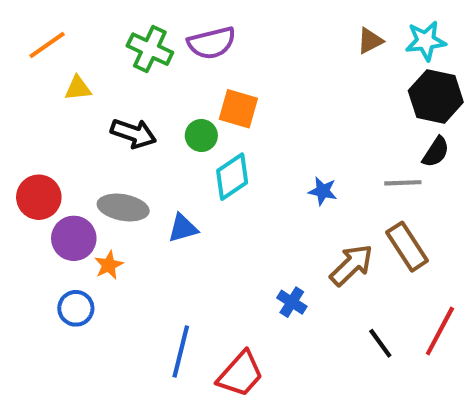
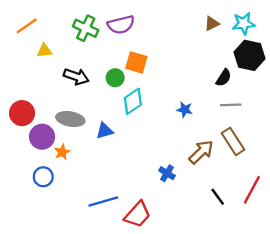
black semicircle: (436, 152) -> (224, 78), moved
blue line: (181, 351) -> (103, 202), turned 60

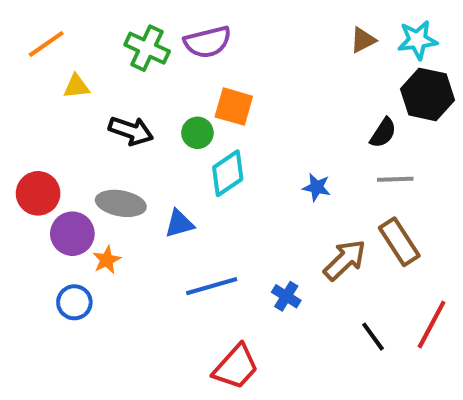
blue line: (103, 202) -> (212, 286), moved

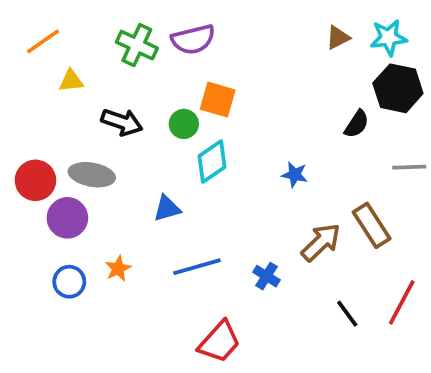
gray line: (395, 179) -> (409, 167), moved
gray ellipse: (121, 203) -> (92, 175), moved
orange star: (107, 260) -> (118, 269), moved

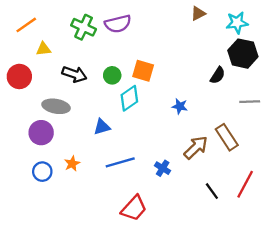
brown triangle: (338, 38) -> (198, 13), moved
orange square: (218, 100) -> (143, 71), moved
red circle: (35, 180) -> (19, 76), moved

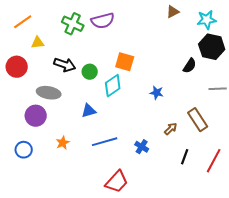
green circle: (112, 75) -> (90, 72), moved
brown arrow: (196, 148) -> (171, 129), size x0.6
blue circle: (42, 172) -> (24, 150), moved
black line: (212, 191) -> (185, 157), moved, turned 56

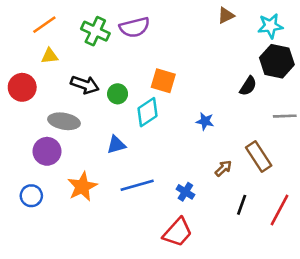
orange line: (23, 22) -> (44, 25), moved
orange star: (63, 143) -> (82, 187), size x1.6
red trapezoid: (117, 182) -> (178, 232), moved

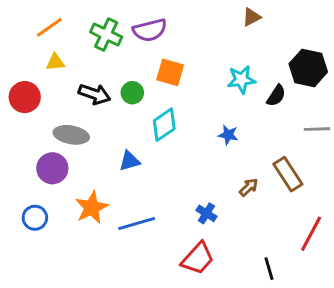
cyan star: (270, 26) -> (241, 80), moved
orange square: (163, 81) -> (170, 72), moved
green circle: (118, 94) -> (132, 93), moved
blue line: (137, 185) -> (137, 224), moved
black line: (242, 205) -> (269, 269), moved, turned -36

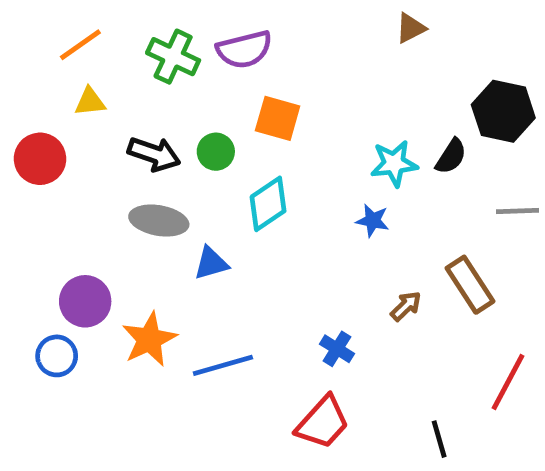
cyan star: (241, 80) -> (394, 164), moved
gray ellipse: (71, 135) -> (159, 221), moved
purple circle: (52, 168) -> (85, 301), moved

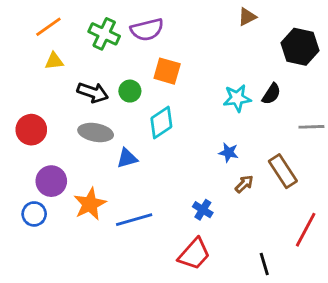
black hexagon: (503, 111) -> (300, 47), moved
red circle: (40, 159) -> (31, 130), moved
blue star: (373, 221) -> (229, 153), moved

